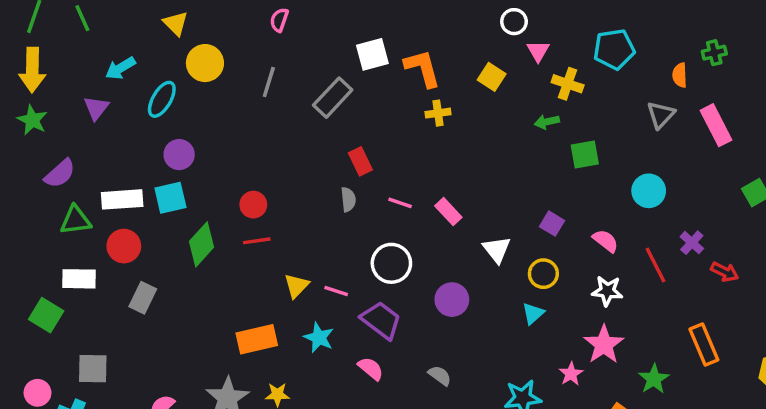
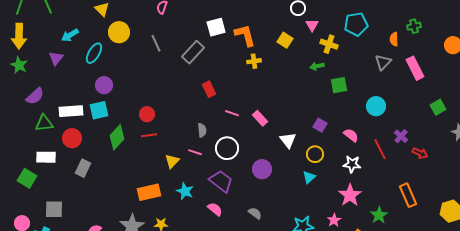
gray line: (269, 82) -> (156, 43), turned -42
gray semicircle: (348, 199) -> (202, 130), moved
pink line: (336, 291) -> (195, 152), moved
pink star: (571, 374) -> (334, 220), moved

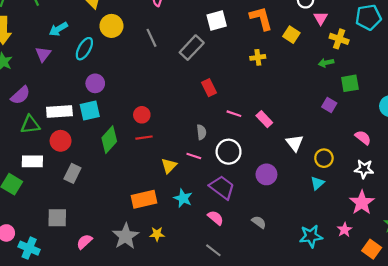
orange L-shape: (245, 35) -> (261, 18), moved
purple square: (320, 125) -> (329, 105), moved
gray square: (54, 209) -> (57, 218), moved

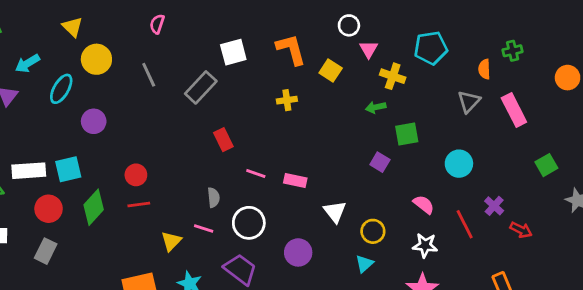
purple circle: (95, 83) -> (94, 121), moved
pink rectangle: (264, 119) -> (295, 181), turned -35
red circle: (61, 141) -> (49, 209), moved

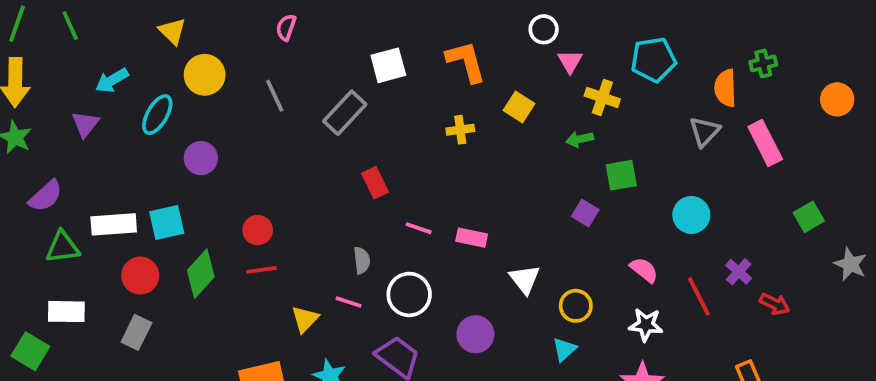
orange semicircle: (484, 69) -> (725, 88), size x1.4
yellow square: (331, 71) -> (519, 107), moved

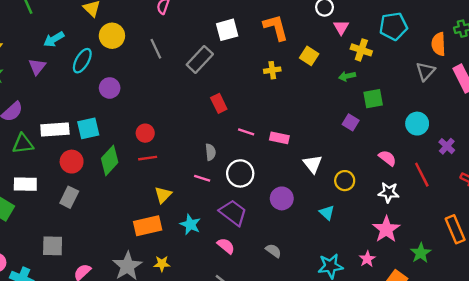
purple cross: (739, 272) -> (447, 146), moved
yellow triangle: (305, 319) -> (163, 195), moved
cyan triangle: (564, 349) -> (327, 213), moved, turned -35

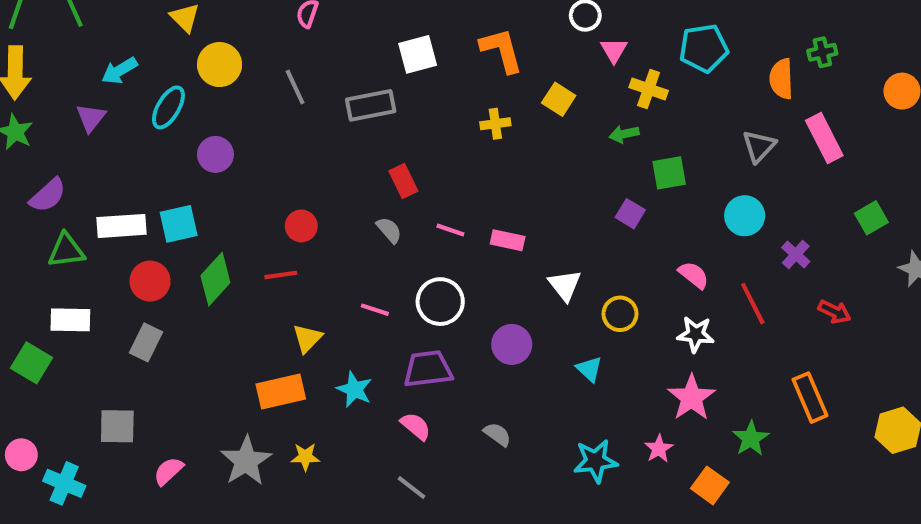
gray rectangle: (200, 59) -> (371, 105), turned 36
gray triangle: (425, 71) -> (759, 146), moved
red circle: (145, 133) -> (301, 226), moved
gray semicircle: (211, 152) -> (389, 230), moved, turned -35
purple trapezoid: (233, 213) -> (428, 369), turned -44

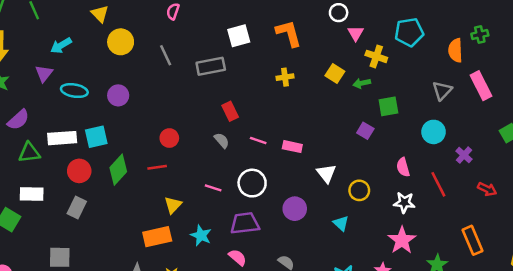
yellow square: (559, 99) -> (335, 73), moved
cyan ellipse: (168, 107) -> (74, 91), moved, turned 70
pink semicircle: (694, 275) -> (403, 167), turned -144

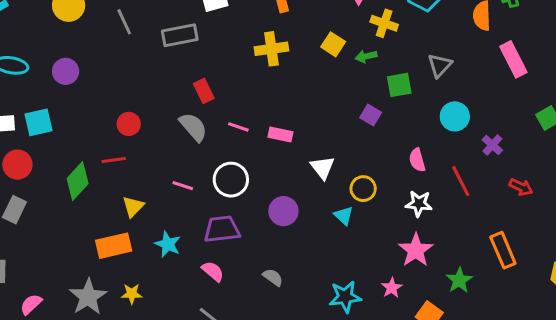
yellow cross: (285, 77) -> (271, 49), size x1.5
gray triangle: (442, 91) -> (440, 65), moved
gray semicircle: (222, 140) -> (193, 127), size x1.5
green diamond: (118, 170) -> (78, 181), moved
cyan triangle: (341, 223) -> (344, 216), moved

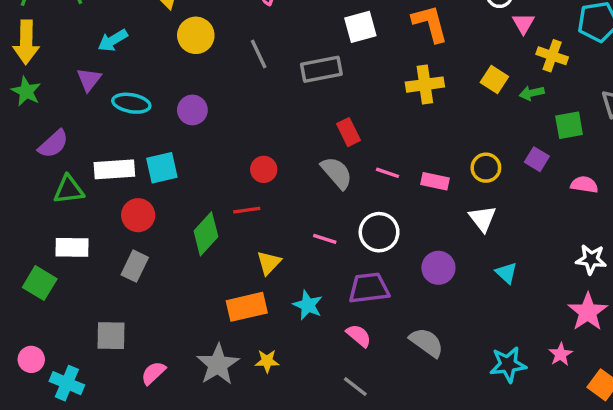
pink semicircle: (417, 160) -> (584, 185), moved, turned 115
yellow circle: (363, 189) -> (486, 168), moved
gray semicircle: (273, 277) -> (427, 342), size x1.5

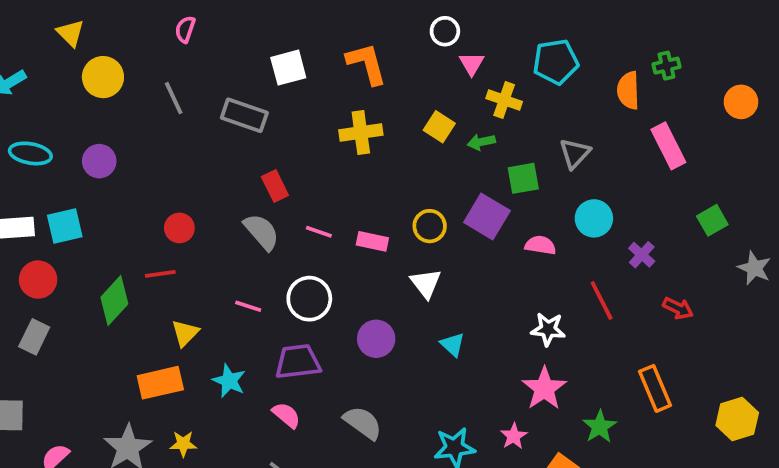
gray rectangle: (321, 69) -> (244, 115), turned 30
purple square: (537, 159) -> (487, 217), size x1.6

